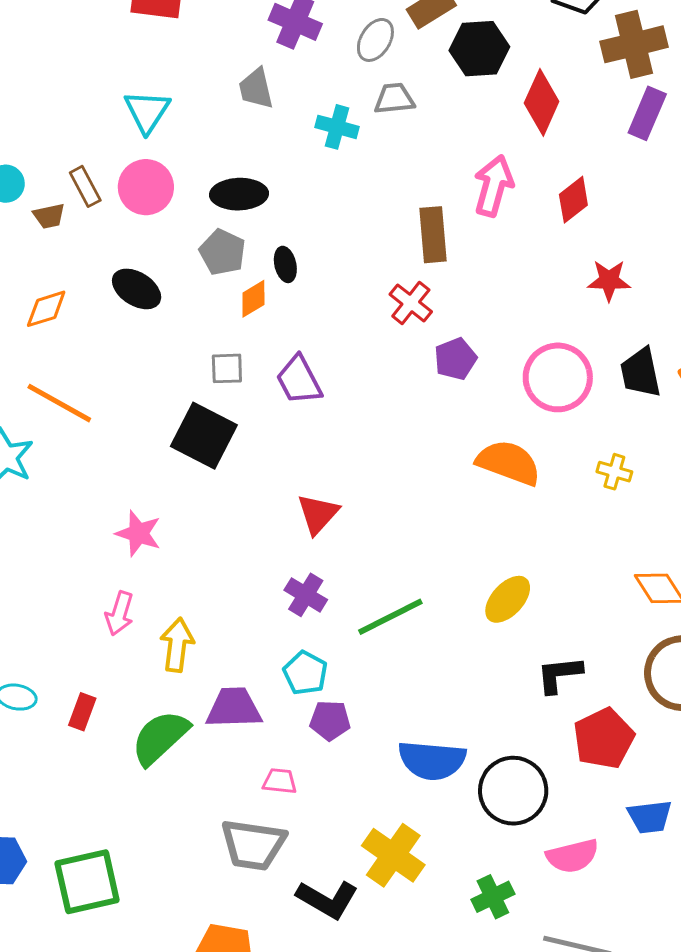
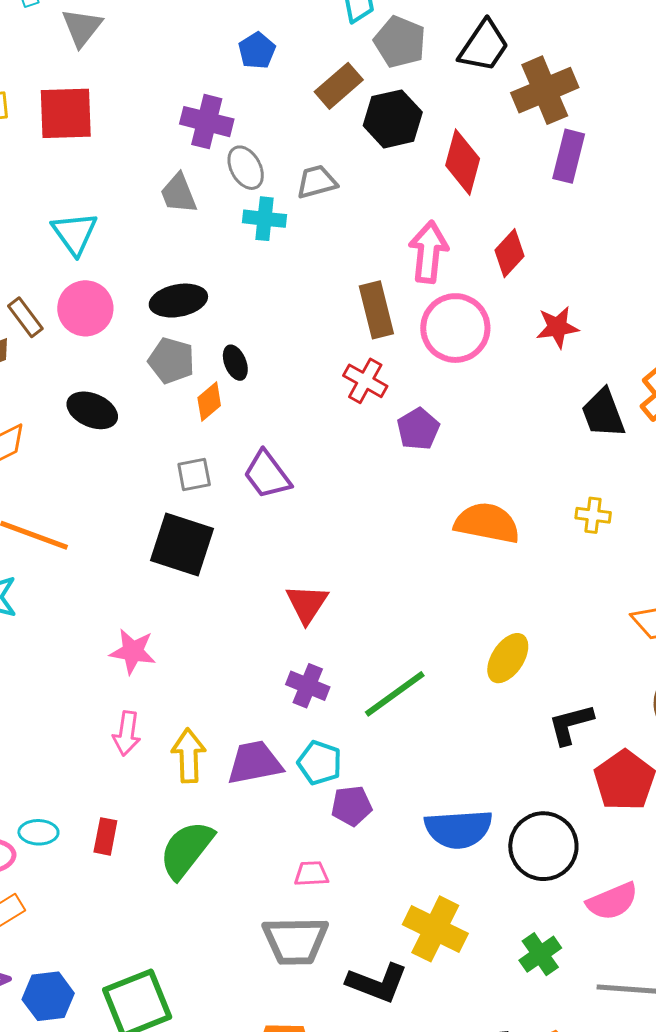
gray ellipse: (375, 40) -> (246, 168), moved, turned -51
pink circle: (558, 377) -> (455, 328), moved
purple trapezoid: (234, 708) -> (255, 763), moved

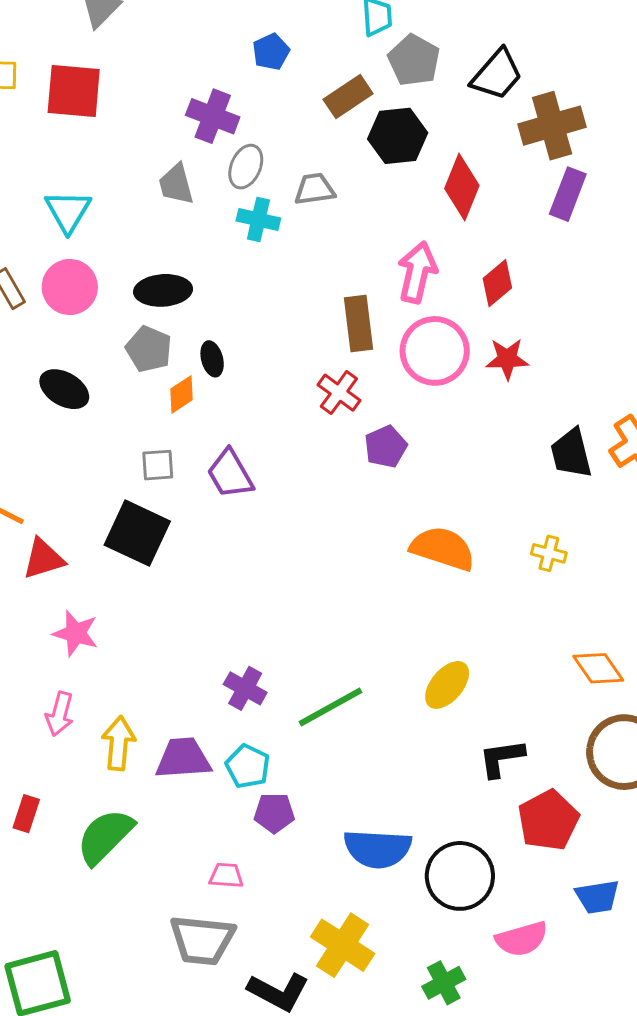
gray ellipse: (246, 168) -> (246, 167), turned 45
red star: (557, 327) -> (507, 359), moved
red triangle: (307, 604) -> (43, 559), moved, turned 33

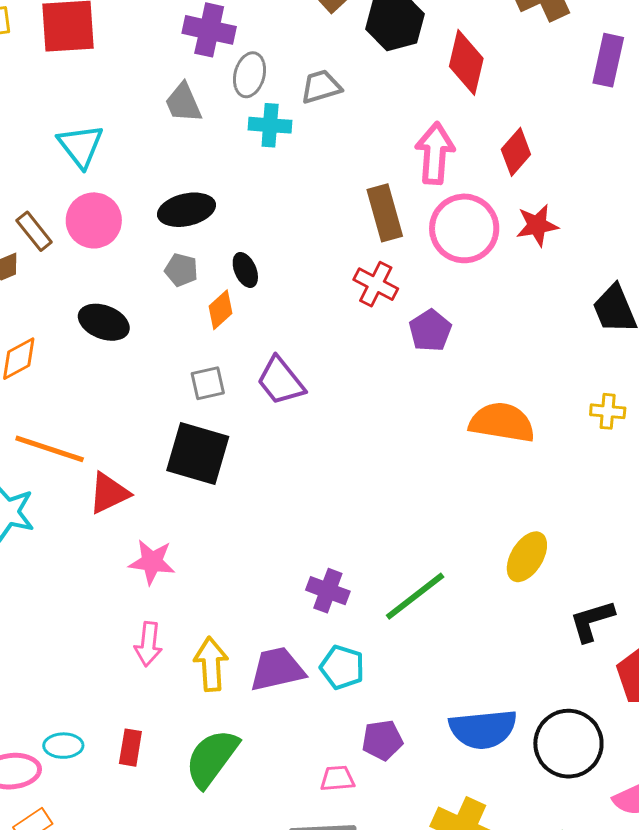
purple rectangle: (568, 194) -> (608, 60), moved
gray pentagon: (149, 349) -> (181, 270), size x0.7
purple pentagon: (274, 813) -> (382, 740), moved

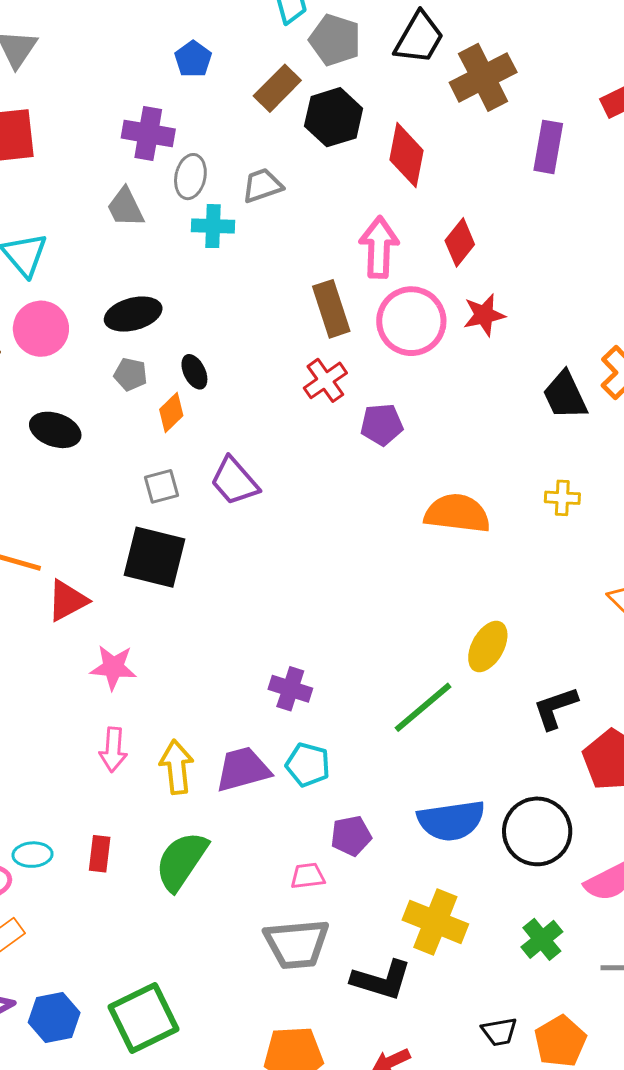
red cross: (376, 284) -> (325, 380), turned 30
purple pentagon: (430, 331) -> (382, 425), turned 30
green line: (415, 596) -> (423, 707), moved

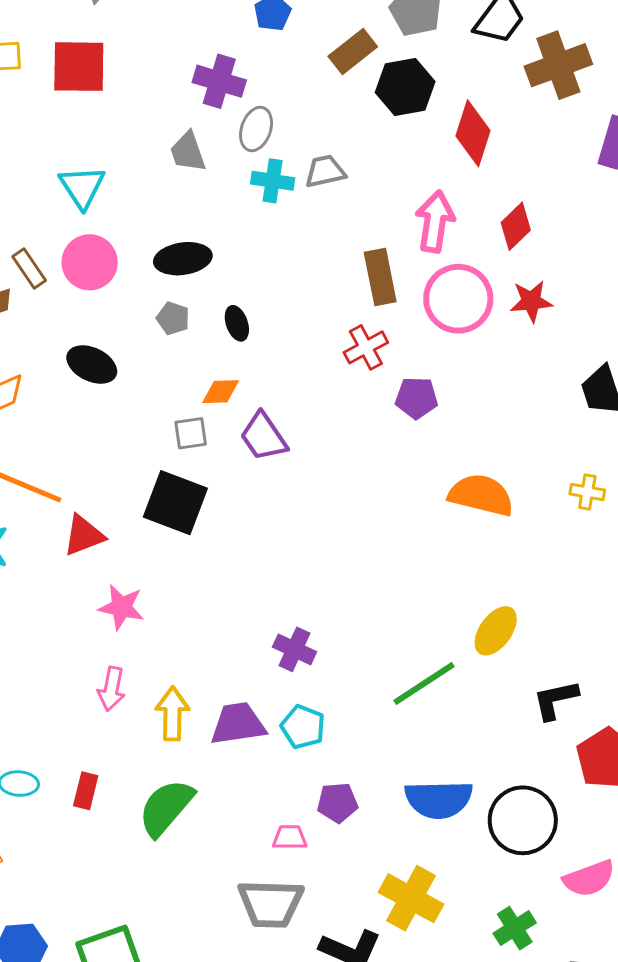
gray trapezoid: (262, 185) -> (325, 171), moved
orange diamond: (171, 413) -> (221, 392), moved, turned 36

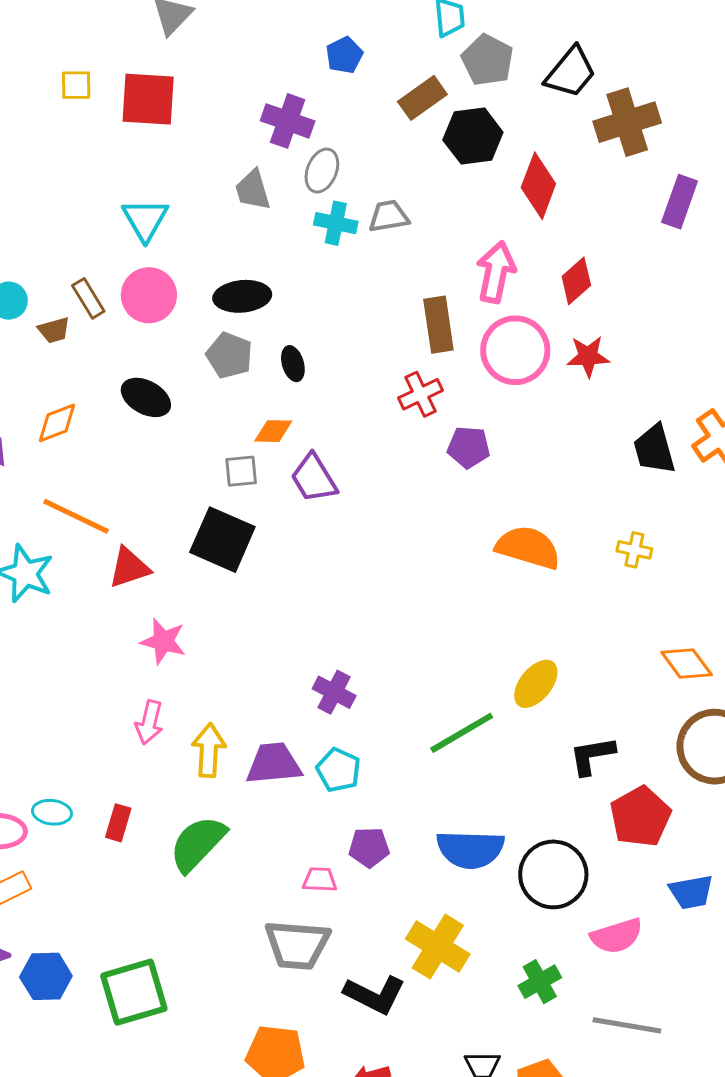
gray pentagon: (173, 318) -> (229, 355), size x1.4

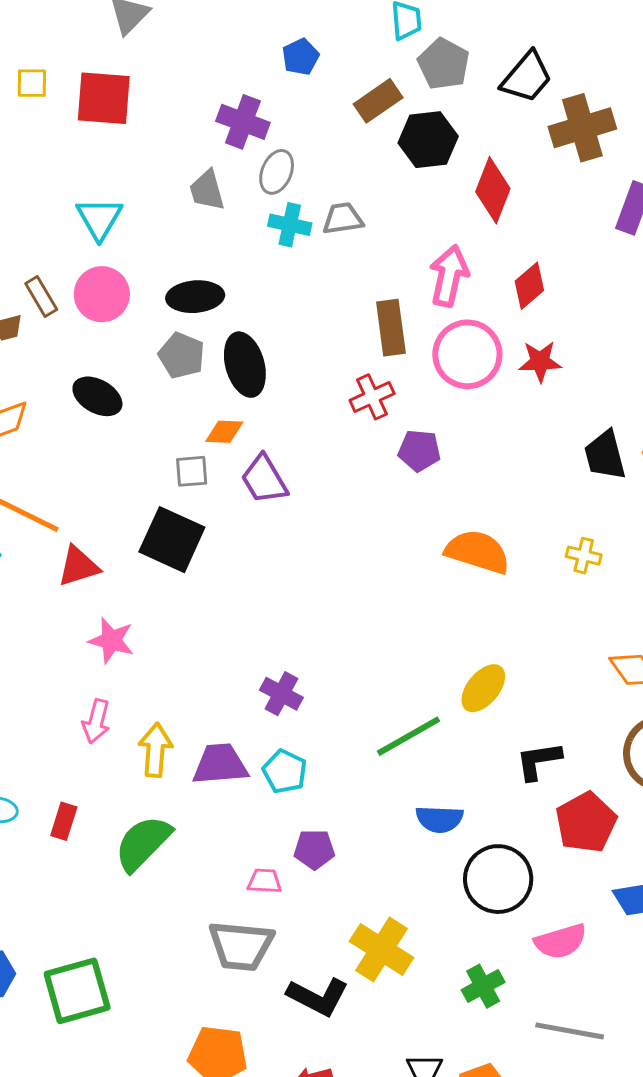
black ellipse: (293, 364) -> (245, 365), size x1.8
blue semicircle: (470, 849) -> (439, 819), moved, size x0.7

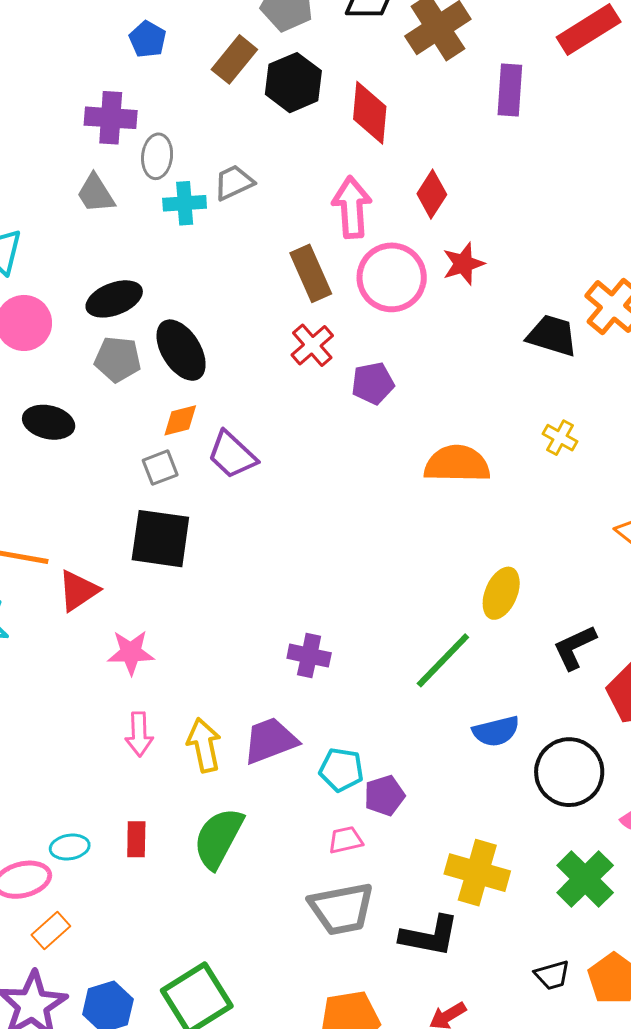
black trapezoid: (605, 455) -> (552, 335), turned 138
yellow cross: (584, 556) -> (560, 438), turned 32
cyan pentagon: (285, 772) -> (341, 770), moved
green cross: (483, 986) -> (585, 879), size x1.4

